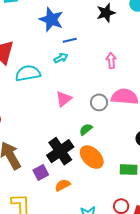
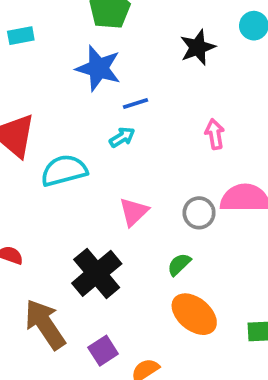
black cross: (60, 151) -> (97, 273), moved

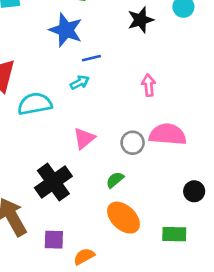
purple square: (103, 351) -> (54, 240), turned 30

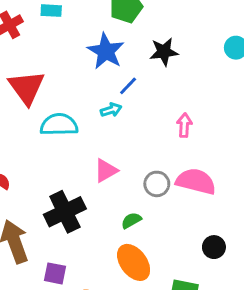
black star: (141, 20) -> (164, 52), moved
blue line: (91, 58) -> (128, 86), turned -42

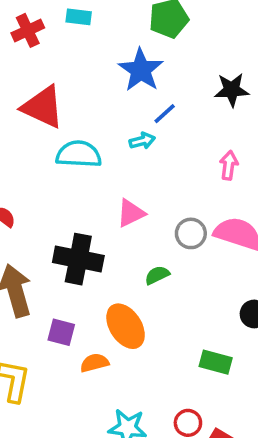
black star: (164, 52) -> (232, 90), moved
red triangle: (27, 87) -> (43, 107), turned -33
black cross: (65, 212) -> (78, 259), turned 33
orange ellipse: (134, 262) -> (126, 326), moved

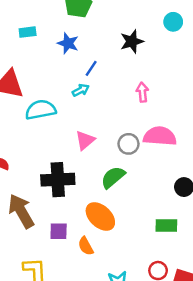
cyan rectangle: (79, 17) -> (28, 32), moved
blue star: (141, 70) -> (68, 43), size x0.7
green semicircle: (157, 275) -> (113, 177), size x1.5
orange semicircle: (94, 363) -> (86, 246), turned -90

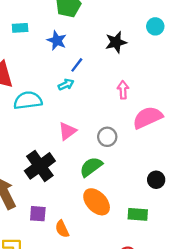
pink semicircle: (160, 136) -> (148, 117), moved, turned -32
black cross: (58, 180) -> (40, 166), turned -36
orange ellipse: (100, 217) -> (97, 202), moved

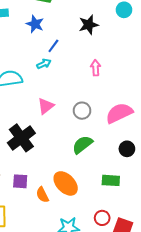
pink semicircle: (148, 117) -> (119, 113), moved
green semicircle: (91, 167) -> (82, 145), moved
orange ellipse: (97, 202) -> (66, 183), moved

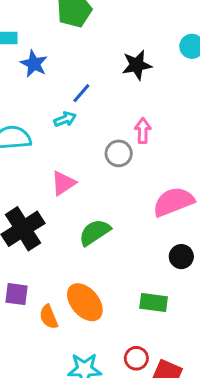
blue star: (35, 24) -> (34, 64), moved
gray circle: (82, 111) -> (119, 153), moved
green semicircle: (82, 145) -> (95, 232), moved

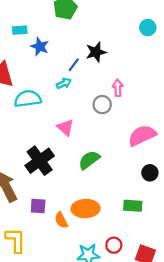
black star: (137, 65) -> (96, 52), moved
pink triangle: (63, 183) -> (65, 127), turned -42
orange ellipse: (85, 302) -> (86, 209), turned -48
red circle: (136, 358) -> (114, 245), moved

